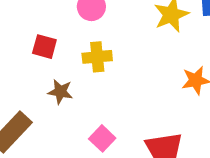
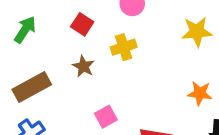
yellow cross: (97, 57) -> (124, 47), turned -30

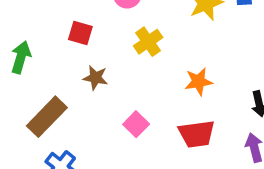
yellow cross: (124, 47) -> (148, 42), moved
orange star: (200, 93) -> (198, 82), moved

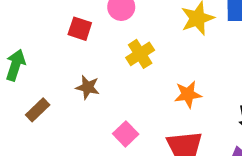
red square: (80, 33) -> (80, 29), moved
brown rectangle: (47, 117) -> (38, 110), moved, size x0.6

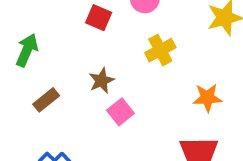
brown star: (88, 87) -> (101, 81), turned 30
pink square: (126, 134) -> (120, 112), moved

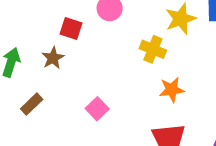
yellow cross: (160, 50) -> (153, 49), moved, turned -35
brown star: (101, 81) -> (53, 58), moved

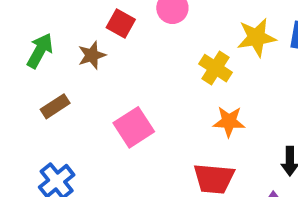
pink square: (97, 109) -> (134, 127), size x1.4

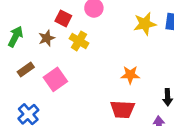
yellow cross: (216, 68) -> (79, 41), moved
pink square: (134, 127) -> (55, 79), moved

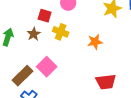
brown rectangle: (26, 70) -> (23, 76), moved, size x1.5
orange star: (130, 75) -> (95, 42), moved

